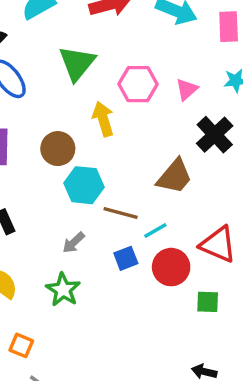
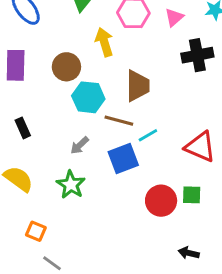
black cross: (215, 135) -> (197, 55), turned 32
brown trapezoid: (175, 176) -> (138, 86), moved, turned -40
blue square: (126, 258) -> (123, 158), size x1.5
red circle: (171, 267) -> (161, 201), moved

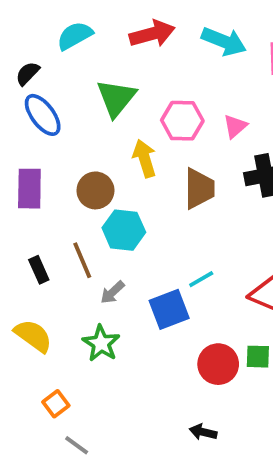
brown trapezoid: (138, 86) -> (199, 189), moved
brown line: (119, 121) -> (82, 260), moved, turned 52
orange square: (36, 231) -> (56, 404), turned 30
black arrow: (189, 253) -> (203, 432), moved

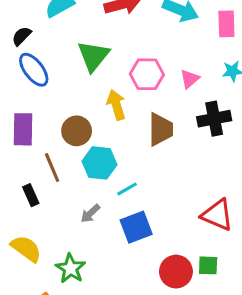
brown line: (82, 260) -> (52, 168), moved
cyan line: (201, 279) -> (127, 189), moved
green star: (101, 343) -> (70, 268), moved

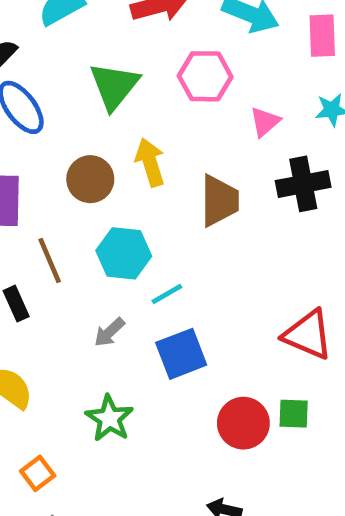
pink hexagon: (147, 74) -> (205, 76), moved
brown circle: (77, 131) -> (90, 179), moved
green star: (70, 268) -> (109, 418), moved

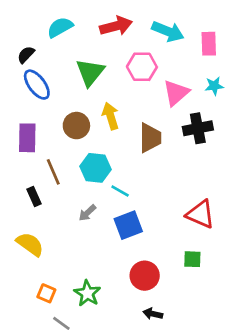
pink triangle: (265, 122) -> (176, 93), size x1.5
cyan line: (167, 294) -> (120, 191), turned 60
green star: (109, 418) -> (87, 293), moved
red circle: (243, 423) -> (145, 276), moved
orange square: (38, 473) -> (46, 293), turned -30

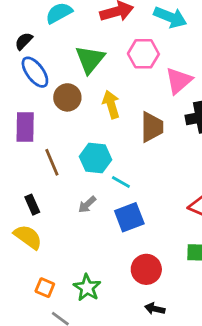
brown circle: (76, 126) -> (67, 97), moved
black rectangle: (34, 196) -> (32, 205), moved

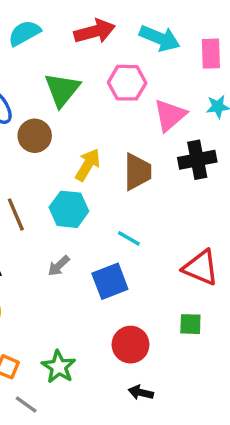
yellow arrow: (111, 104) -> (88, 165), moved, turned 48
cyan line: (121, 182) -> (129, 238), moved

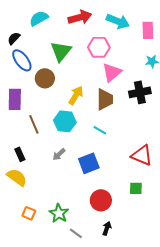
pink triangle: (170, 115) -> (112, 72), moved
cyan line: (129, 238) -> (100, 130), moved
black arrow: (141, 392) -> (107, 228), turned 96
gray line: (26, 404) -> (76, 233), moved

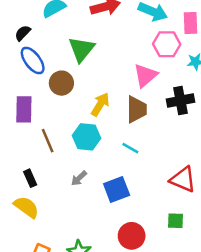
pink hexagon: (99, 47) -> (167, 44), moved

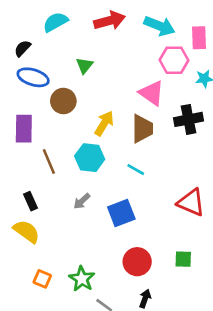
green triangle: (81, 49) -> (84, 65), size x0.6
blue ellipse: (33, 60) -> (33, 77), turned -36
pink triangle: (145, 76) -> (152, 93), turned -44
green square: (175, 221) -> (183, 259), moved

